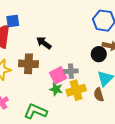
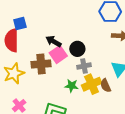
black circle: (99, 54) -> (77, 49), moved
pink square: (58, 75) -> (58, 54), moved
brown semicircle: (99, 95) -> (106, 85), moved

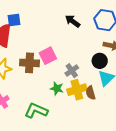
black arrow: (54, 41) -> (73, 21), moved
black circle: (77, 49) -> (100, 61), moved
gray cross: (84, 66) -> (72, 71), turned -32

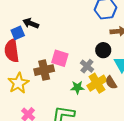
black arrow: (73, 21) -> (31, 23), moved
pink square: (48, 56) -> (60, 58), turned -30
black circle: (100, 61) -> (103, 50), moved

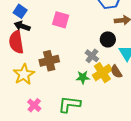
black arrow: (31, 23) -> (22, 26), moved
blue square: (18, 33) -> (20, 11), moved, turned -32
pink square: (60, 58) -> (61, 20), moved

